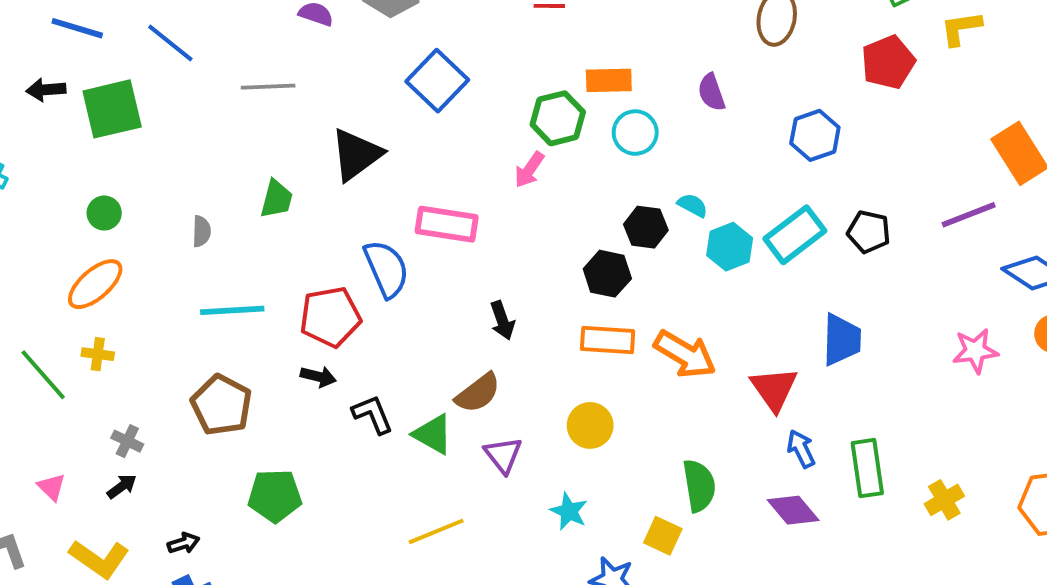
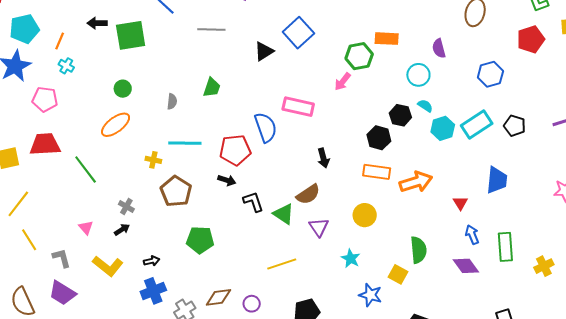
cyan circle: (635, 133) -> (418, 75), moved
black triangle: (356, 155) -> (264, 51), moved, size x0.7
yellow cross: (98, 354) -> (153, 160), moved
orange arrow: (685, 354) -> (416, 182), turned -52
red triangle: (774, 389) -> (460, 203), size x0.6

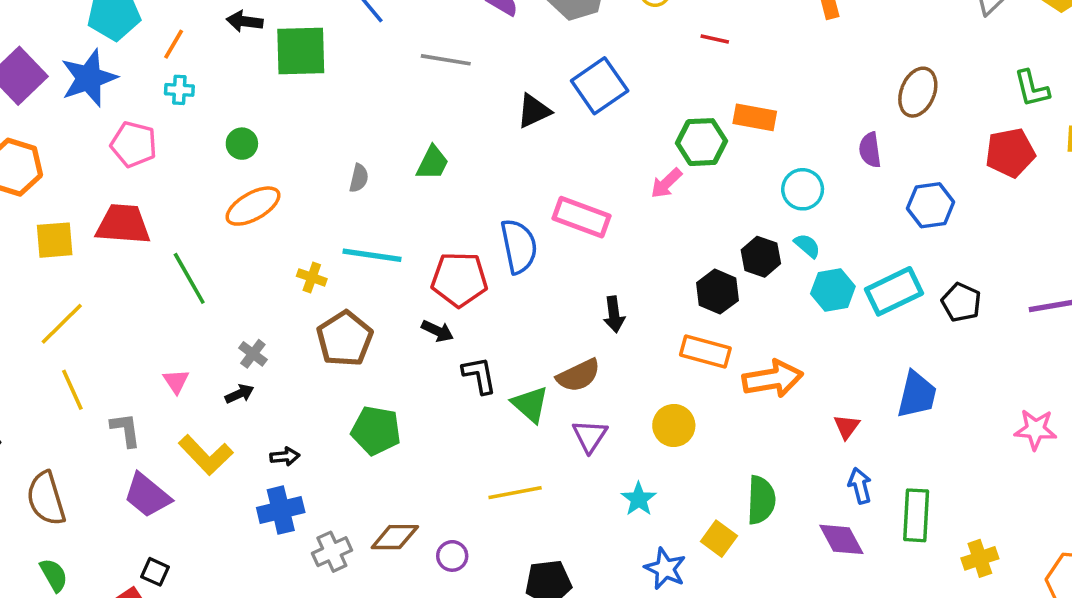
purple semicircle: (439, 48) -> (870, 150), moved
cyan cross: (66, 66) -> (179, 90), turned -35
green circle: (123, 89) -> (242, 144), moved
purple trapezoid: (62, 293) -> (147, 495), moved

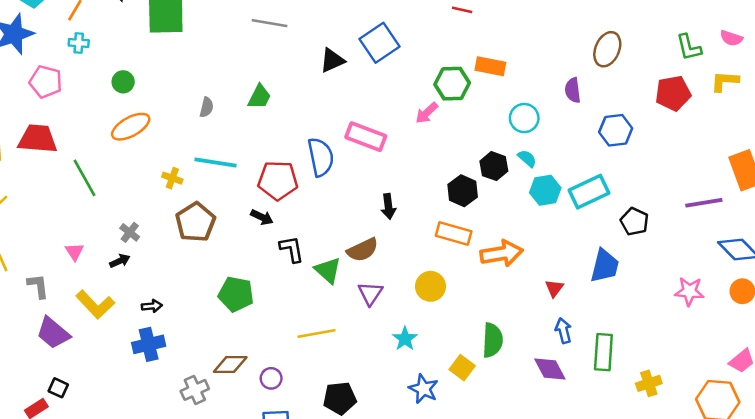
black pentagon: (961, 302) -> (634, 222), moved
green pentagon: (376, 430) -> (236, 294), moved
gray cross: (332, 552) -> (195, 390), moved

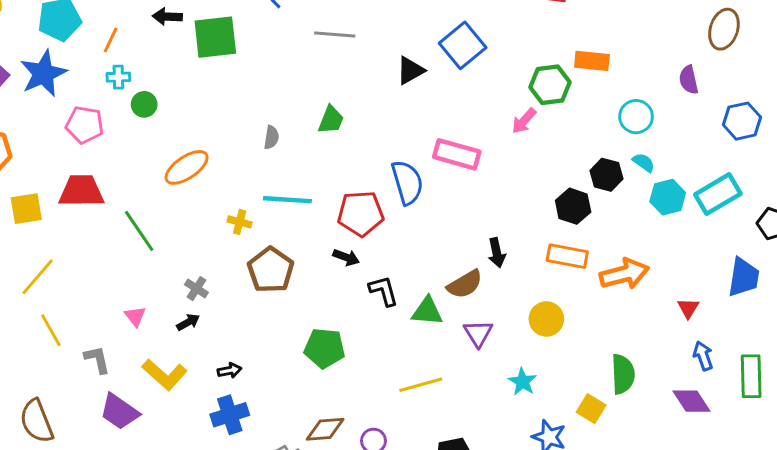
green circle: (123, 82) -> (144, 104), moved
black arrow: (388, 206) -> (497, 253), moved
green triangle: (328, 270) -> (427, 311), turned -32

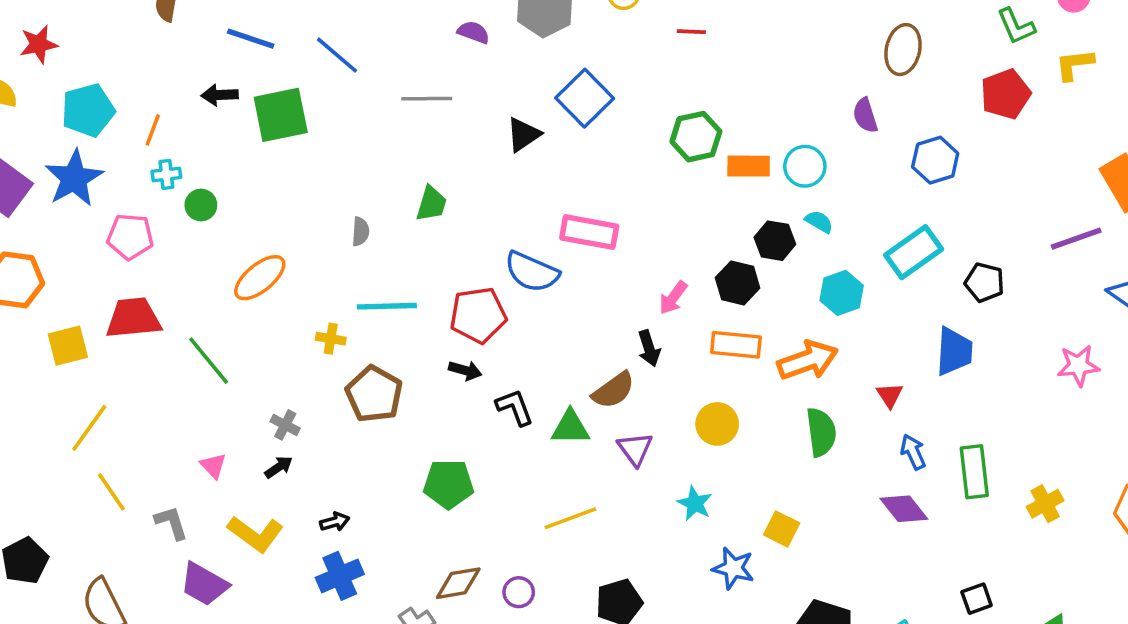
orange rectangle: (592, 61) -> (749, 166), moved
pink arrow: (524, 121) -> (673, 298), moved
blue semicircle: (407, 182) -> (532, 272), turned 135
cyan hexagon: (668, 197) -> (842, 293), moved
green semicircle: (623, 374) -> (821, 432), moved

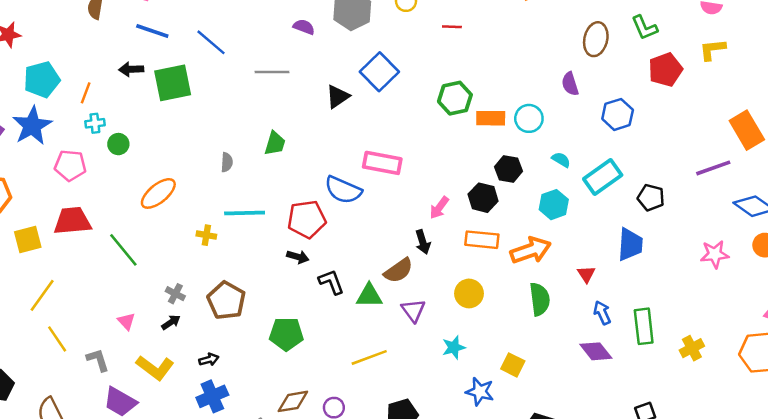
green L-shape: (1016, 26) -> (644, 28), moved
cyan semicircle: (819, 222) -> (561, 160), moved
brown pentagon: (374, 394) -> (226, 300), moved
cyan star: (695, 503) -> (454, 347), turned 30

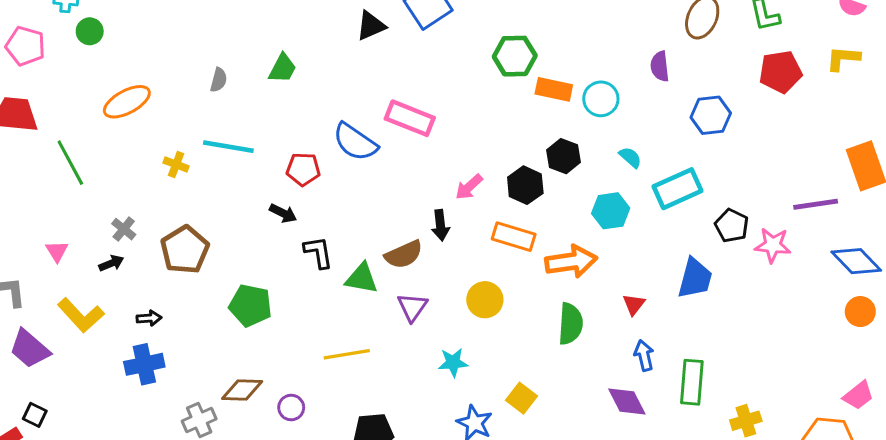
red pentagon: (307, 219) -> (303, 169), size x0.7
pink star: (715, 254) -> (773, 245), moved

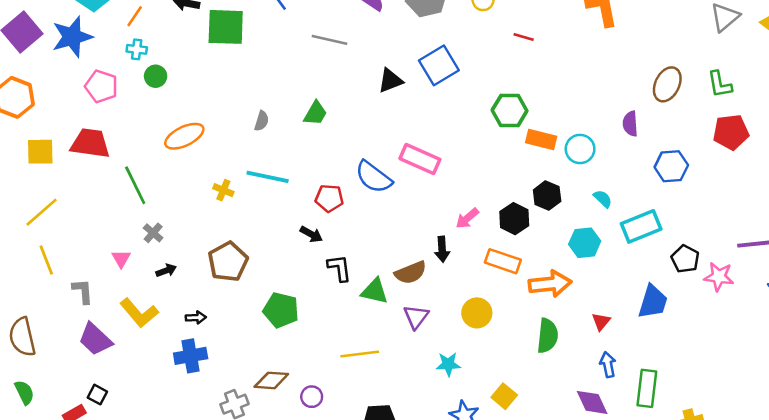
gray cross: (124, 229) -> (153, 233), moved

